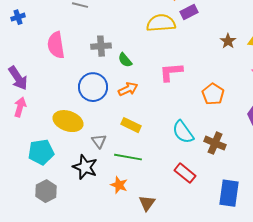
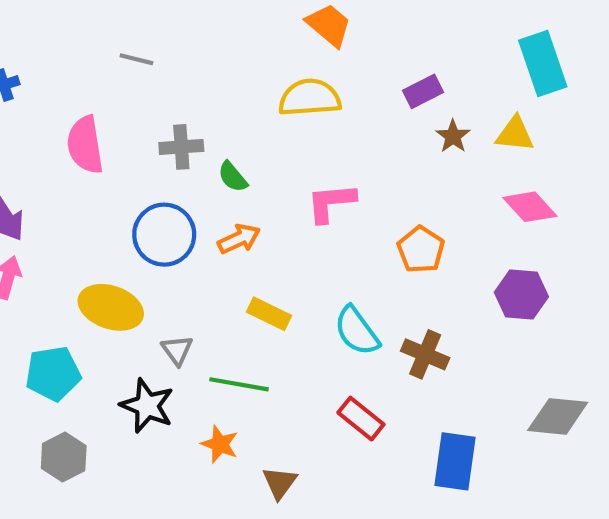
purple rectangle: (189, 12) -> (423, 91), moved
yellow rectangle: (131, 125) -> (269, 314), moved

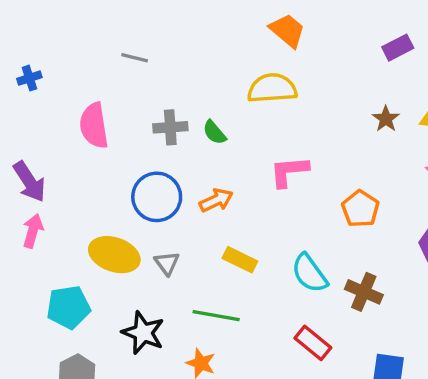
purple rectangle: (423, 91) -> (398, 48), moved
green semicircle: (233, 177) -> (214, 132), moved
gray triangle: (177, 350) -> (167, 263), moved

